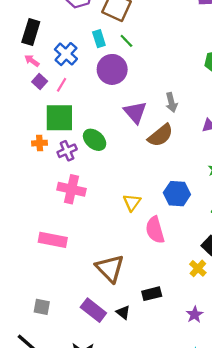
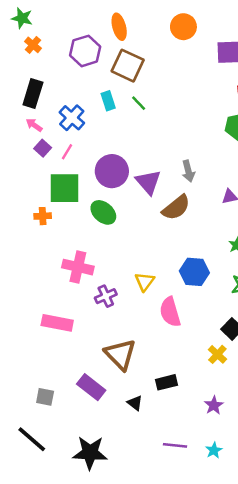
purple circle: (112, 69) -> (112, 171), moved
purple cross: (67, 151) -> (106, 296), moved
purple rectangle: (93, 310) -> (91, 387), moved

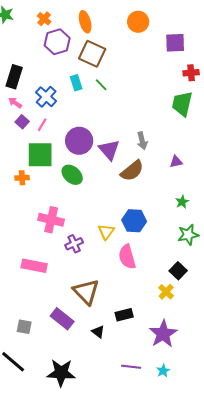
orange cross: (33, 45) -> (44, 19), moved
blue hexagon: (194, 272) -> (134, 221), moved
purple star: (214, 405) -> (163, 334), size x1.8

